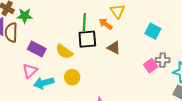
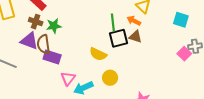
brown triangle: (114, 48) -> (135, 37), moved
purple rectangle: (37, 49) -> (52, 57), moved

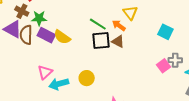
green line: (113, 22) -> (98, 24), turned -60
yellow semicircle: (98, 54) -> (62, 37), moved
purple rectangle: (52, 57) -> (46, 35), moved

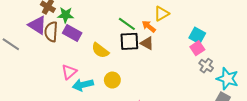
yellow triangle: (130, 13) -> (162, 14), turned 35
yellow semicircle: (62, 37) -> (100, 50), moved
gray cross: (175, 60) -> (206, 66), turned 32
pink square: (163, 66) -> (197, 48), moved

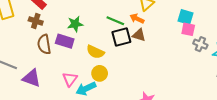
green star: (66, 15) -> (75, 24), moved
purple triangle: (37, 25) -> (32, 78), moved
pink square: (197, 48) -> (188, 29), turned -32
yellow circle: (112, 80) -> (100, 73), moved

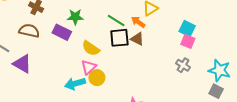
brown semicircle: (44, 44) -> (29, 31), moved, turned 102
gray cross: (200, 44) -> (183, 65), moved
yellow circle: (100, 73) -> (97, 78), moved
pink triangle: (70, 79) -> (89, 67), moved

